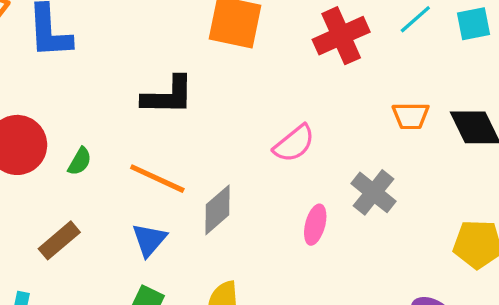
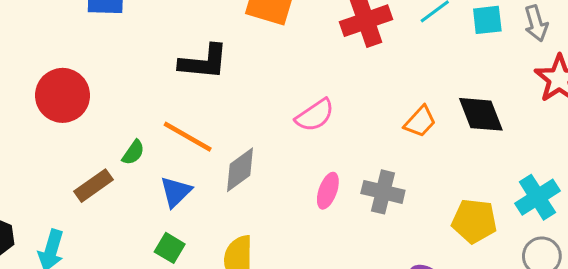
orange trapezoid: (411, 116) -> (420, 122), moved, turned -52
green semicircle: (80, 161) -> (133, 152), moved
gray cross: (374, 192) -> (383, 192), moved, turned -30

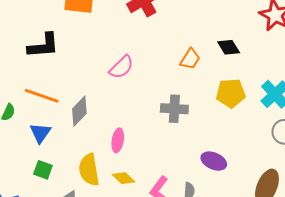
black diamond: (481, 114) -> (229, 47), size x0.7
pink ellipse: (328, 191) -> (118, 140), moved
yellow pentagon: (474, 221) -> (231, 93), moved

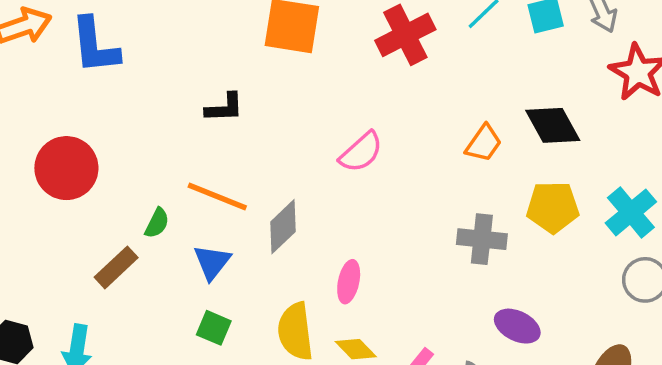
black L-shape: (43, 46) -> (224, 108), size x0.7
black diamond: (229, 47) -> (553, 125), size x1.4
gray cross: (174, 109) -> (482, 239), moved

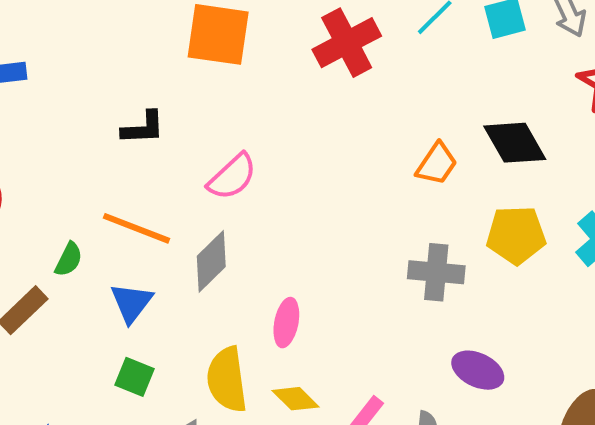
pink semicircle: (361, 152) -> (232, 177), moved

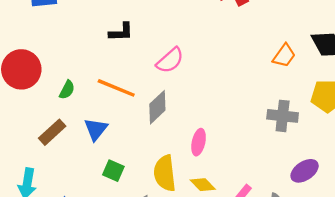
green semicircle: (69, 259) -> (67, 90), moved
blue triangle: (131, 303) -> (96, 129), moved
purple ellipse: (478, 370) -> (305, 171), turned -60

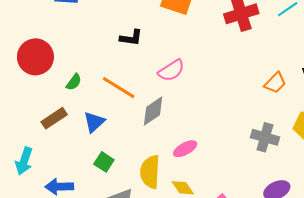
pink ellipse: (199, 142) -> (185, 149), turned 40

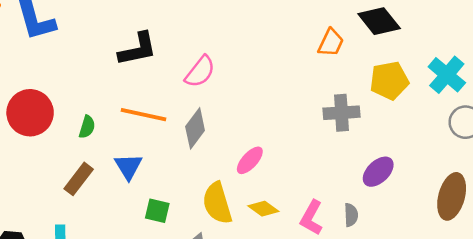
black L-shape: (131, 38) -> (138, 49), size x1.4

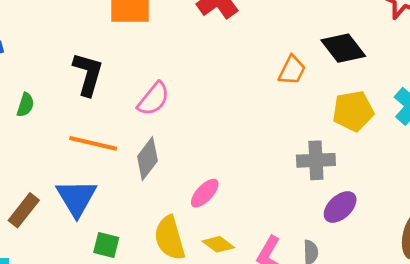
black L-shape: (138, 49) -> (88, 74), turned -63
gray cross: (341, 113) -> (316, 160), moved
green semicircle: (87, 127) -> (25, 105), moved
blue triangle: (128, 166) -> (76, 198), size x1.4

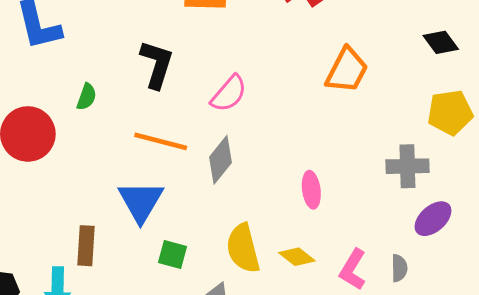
black diamond: (343, 48) -> (441, 42), size x0.7
orange trapezoid: (292, 70) -> (347, 70), moved, size x1.4
pink ellipse: (205, 193) -> (311, 190), moved, turned -52
brown rectangle: (24, 210) -> (86, 246), moved, turned -36

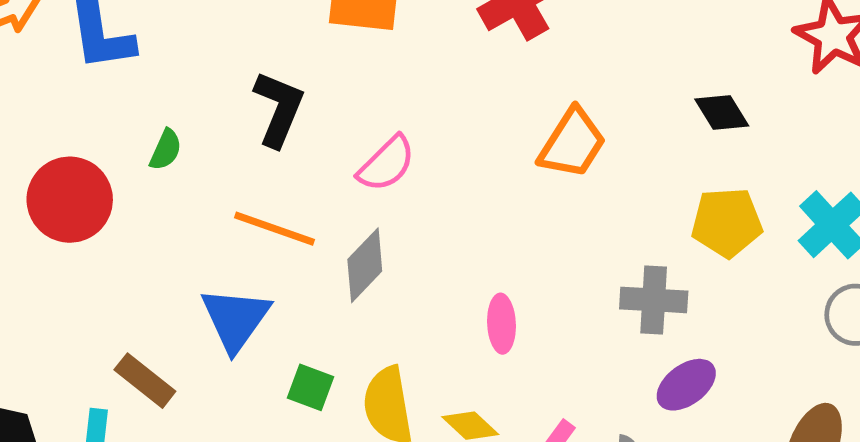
brown rectangle: (86, 246) -> (145, 381), turned -60
green square: (172, 255) -> (310, 387), moved

